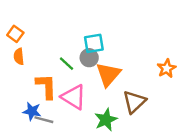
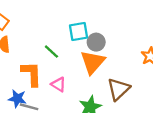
gray circle: (89, 58) -> (96, 42), moved
pink triangle: (74, 97) -> (59, 84), size x0.6

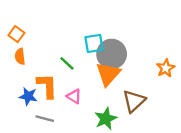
gray circle: (96, 42) -> (112, 54), size x1.6
blue star: (17, 99) -> (28, 96), moved

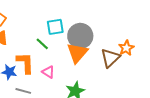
cyan square: (94, 43) -> (55, 27), moved
brown triangle: (134, 101) -> (110, 58), moved

